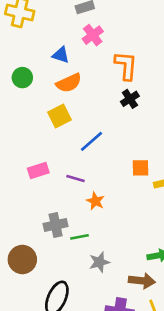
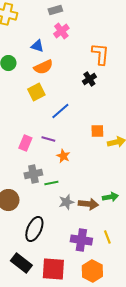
orange L-shape: (126, 66) -> (100, 54), moved
pink rectangle: (38, 171) -> (25, 143), moved, turned -49
brown arrow: (142, 281) -> (88, 204), moved

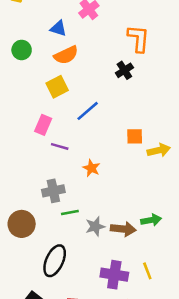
purple line: (48, 139) -> (60, 146), moved
pink rectangle: (25, 143) -> (43, 125), moved
green line: (51, 183) -> (70, 212), moved

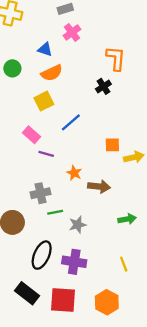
pink rectangle: (43, 125) -> (32, 135), turned -72
brown arrow: (123, 229) -> (99, 186), moved
purple cross: (114, 275) -> (74, 262), moved

